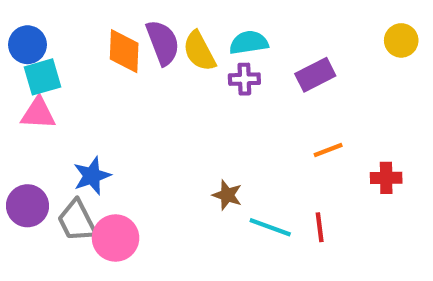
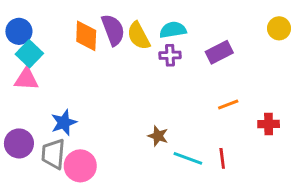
cyan square: (43, 77) -> (29, 54), turned -30
gray trapezoid: (77, 221) -> (53, 154), turned 32

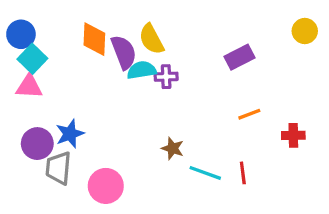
purple semicircle: (113, 30) -> (124, 52), moved
cyan semicircle: (173, 30) -> (142, 70), moved
purple cross: (170, 55) -> (166, 77), moved
purple circle: (19, 143) -> (37, 144), moved
pink circle: (80, 166) -> (106, 186), moved

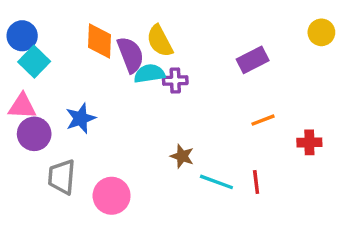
pink triangle: (29, 86) -> (22, 106), moved
blue star: (70, 134) -> (81, 118), moved
purple circle: (37, 144) -> (34, 134), moved

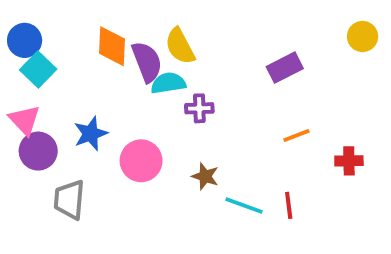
purple cross: (175, 81) -> (199, 108), moved
pink triangle: (22, 106) -> (25, 120), turned 44
pink circle: (112, 196) -> (141, 161), moved

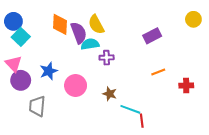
red line: (289, 205) -> (142, 121), moved

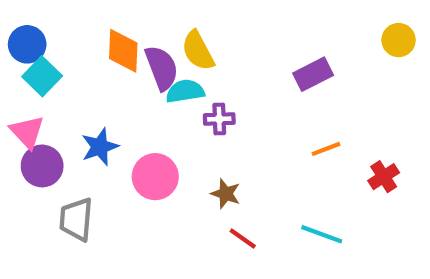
red cross: (186, 86) -> (384, 177), turned -32
cyan line: (130, 109) -> (322, 234), moved
red line: (142, 121) -> (243, 239), moved, turned -48

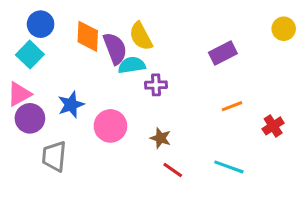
blue circle: (27, 44) -> (41, 24), moved
pink triangle: (27, 132) -> (19, 94), turned 44

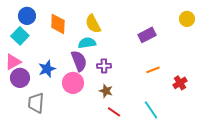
purple semicircle: (115, 48) -> (79, 61), moved
purple cross: (156, 85) -> (104, 66), moved
cyan line: (229, 167) -> (151, 110), turned 36

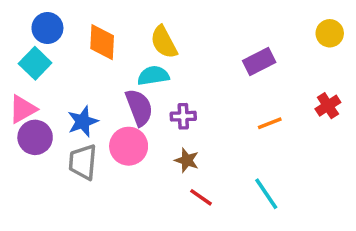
red cross: (180, 83) -> (328, 106), moved
gray trapezoid: (36, 103) -> (83, 162), moved

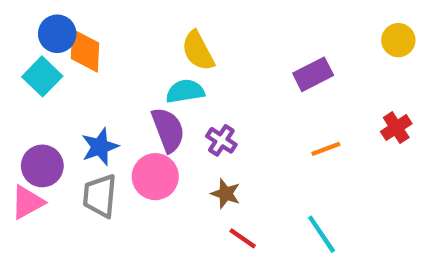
orange diamond: (102, 42) -> (85, 51), moved
pink triangle: (23, 109) -> (27, 202), moved
purple cross: (183, 116) -> (221, 140), turned 35

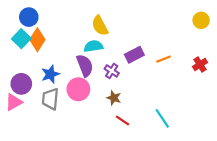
orange diamond: (85, 51) -> (37, 40), moved, turned 30
purple rectangle: (313, 74) -> (134, 55), moved
orange line: (326, 149) -> (163, 59), moved

